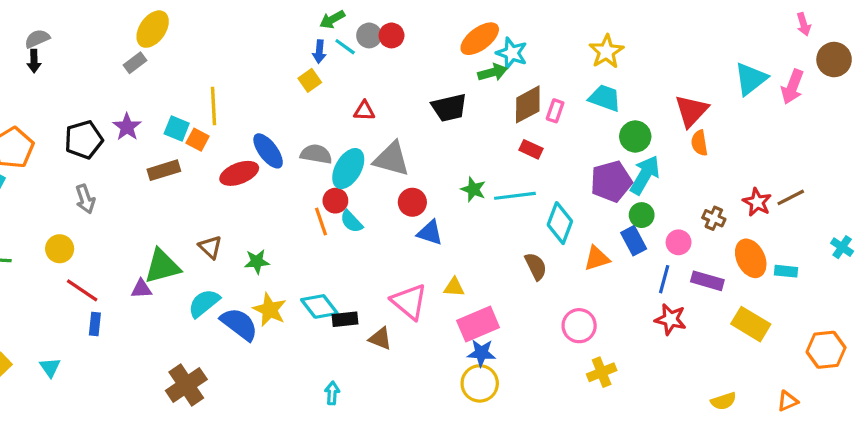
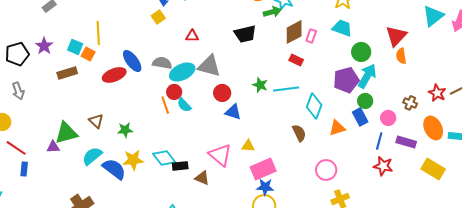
cyan ellipse: (348, 169) -> (182, 72), turned 35
yellow star: (270, 310) -> (133, 160), turned -30

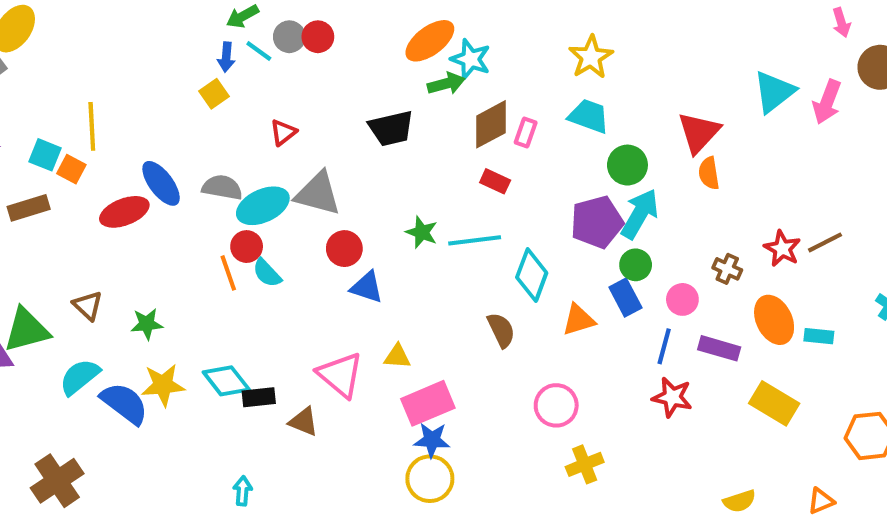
red triangle: (192, 36) -> (283, 132), turned -40

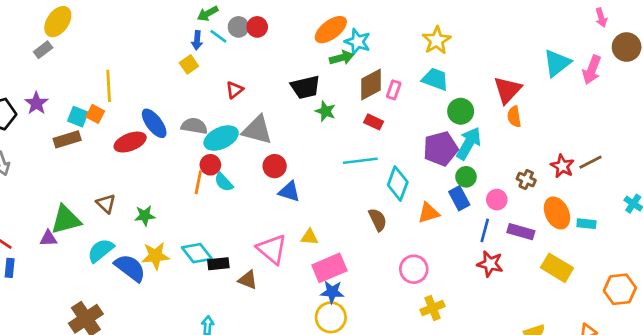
cyan square: (45, 155) -> (78, 117), moved
green star: (422, 232) -> (325, 111), moved
orange line: (228, 273) -> (198, 182), turned 30

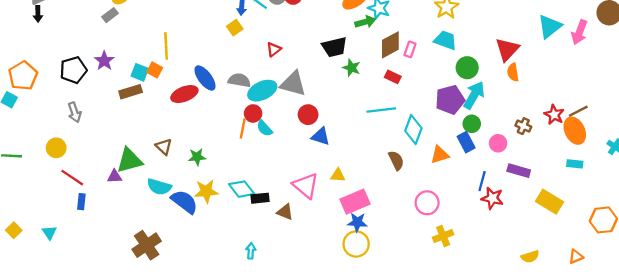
orange ellipse: (557, 213) -> (575, 131), moved
blue line: (485, 230) -> (482, 181), moved
cyan semicircle: (101, 250) -> (159, 187), turned -125

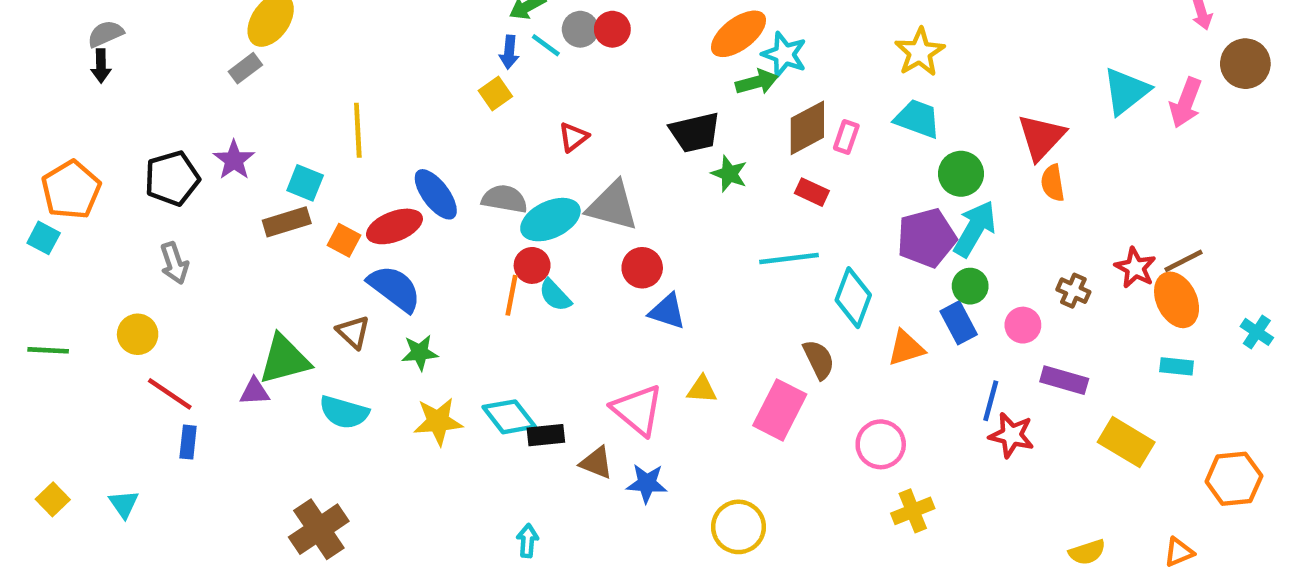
orange square: (155, 70) -> (344, 240), moved
blue semicircle: (184, 202) -> (394, 288), moved
pink rectangle: (355, 202) -> (780, 410), moved, turned -40
blue star: (357, 222) -> (647, 483), moved

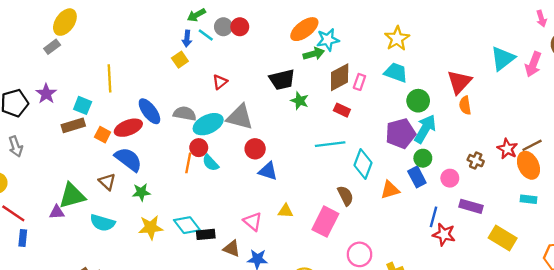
cyan star: (784, 54) -> (328, 40), turned -30
pink triangle: (638, 410) -> (253, 222), size x0.7
pink circle: (881, 444) -> (359, 254), moved

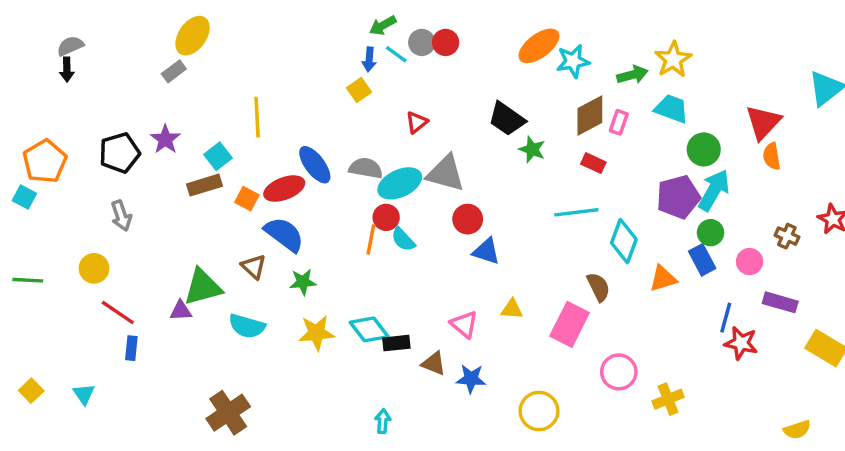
green arrow: (314, 54) -> (632, 75), moved
black trapezoid: (282, 80) -> (507, 119), turned 48
cyan square: (83, 105) -> (218, 156), turned 30

